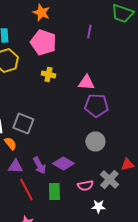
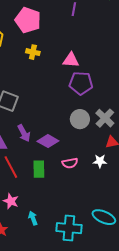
purple arrow: (39, 165) -> (24, 133), moved
gray cross: (109, 179) -> (105, 118), moved
white star: (98, 206) -> (100, 161), moved

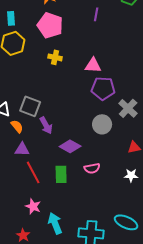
gray cross: (105, 118) -> (128, 108), moved
purple arrow: (24, 133) -> (46, 125), moved
white star: (100, 161) -> (131, 175), moved
cyan arrow: (33, 218) -> (55, 223), size x1.5

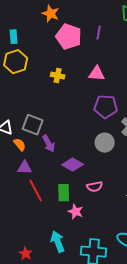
pink pentagon: (50, 25) -> (69, 37), moved
pink triangle: (93, 65) -> (97, 74), moved
pink star: (33, 206) -> (76, 212), moved

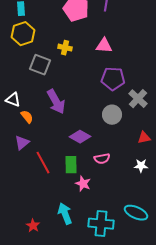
gray square: (33, 125) -> (40, 65), moved
purple arrow: (49, 144) -> (56, 102), moved, size x1.4
purple triangle: (25, 168) -> (22, 143), moved, turned -42

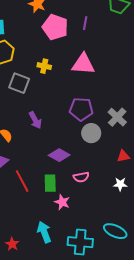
pink triangle: (104, 46) -> (83, 64), size x1.4
purple pentagon: (113, 79) -> (81, 109), moved
purple arrow: (56, 102) -> (35, 120), size x0.7

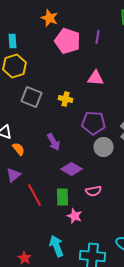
pink triangle: (83, 64) -> (96, 78), size x0.7
yellow cross: (44, 66) -> (66, 99), moved
purple arrow: (35, 120) -> (54, 142), moved

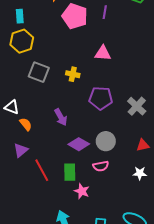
gray circle: (104, 147) -> (106, 141), moved

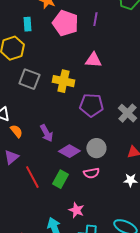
cyan rectangle: (20, 16) -> (27, 24), moved
yellow cross: (73, 74) -> (63, 81), size x1.5
purple arrow: (61, 117) -> (46, 133), moved
green rectangle: (70, 172) -> (60, 179), turned 30
pink star: (82, 191) -> (76, 210), moved

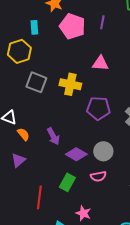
red line: (32, 177) -> (39, 197), moved, turned 35

